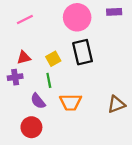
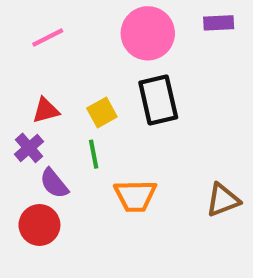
purple cross: (15, 77) -> (29, 148), turned -32
purple semicircle: (38, 101) -> (54, 183), moved
red circle: (31, 127) -> (39, 225), moved

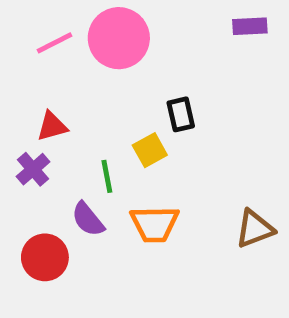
pink circle: (148, 33) -> (119, 38), moved
black rectangle: (158, 100) -> (181, 114), size x0.6
yellow square: (102, 113) -> (150, 150), moved
purple semicircle: (54, 183) -> (88, 219), moved

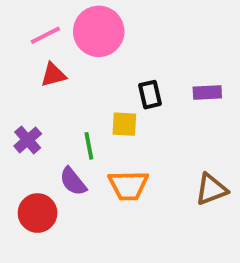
purple rectangle: (250, 26) -> (207, 93), moved
red triangle: (52, 126) -> (53, 75), moved
yellow square: (150, 150) -> (124, 124), turned 32

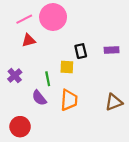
orange trapezoid: (128, 185) -> (69, 100), turned -85
red circle: (38, 213) -> (20, 127), moved

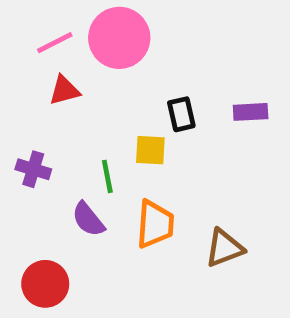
purple cross: (15, 76) -> (33, 169), turned -32
brown triangle: (114, 102) -> (224, 248), moved

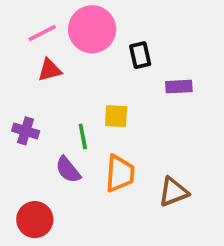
purple rectangle: (251, 112) -> (179, 87), moved
black rectangle: (181, 114) -> (140, 55), moved

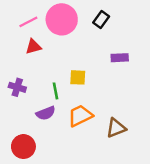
black rectangle: (140, 55) -> (101, 19), moved, turned 49
purple semicircle: (68, 170) -> (46, 113), turned -72
orange trapezoid: (120, 173) -> (80, 116), turned -120

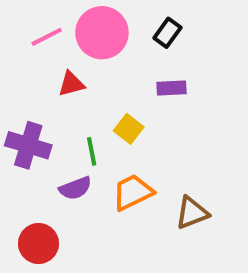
red triangle: (33, 47) -> (71, 84), moved
purple rectangle: (120, 58) -> (172, 88), moved
yellow square: (78, 77) -> (129, 129), turned 35
purple cross: (17, 87) -> (28, 145), size x1.5

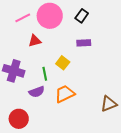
brown triangle: (192, 213) -> (109, 104), moved

